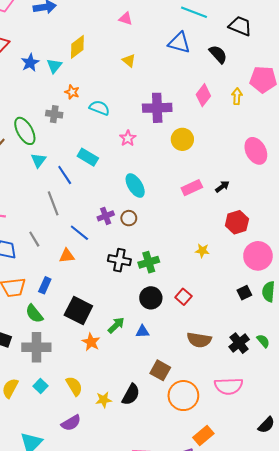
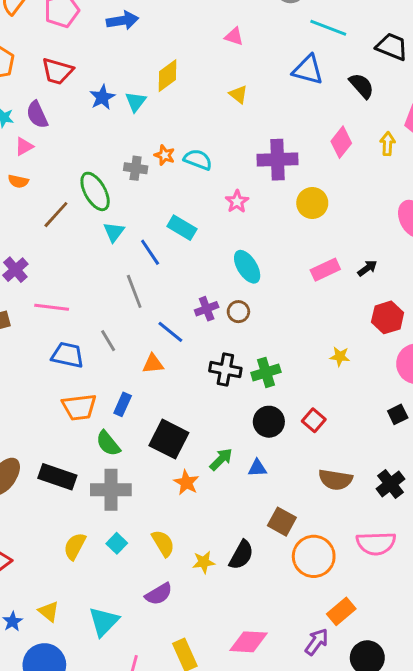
orange star: (72, 92) -> (165, 155), moved

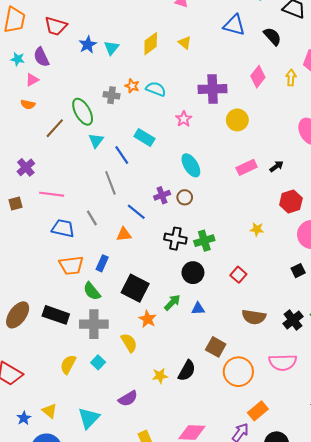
yellow diamond: (167, 76) -> (151, 44), moved
black circle: (269, 422) -> (193, 273), moved
yellow semicircle: (163, 543) -> (129, 343), moved

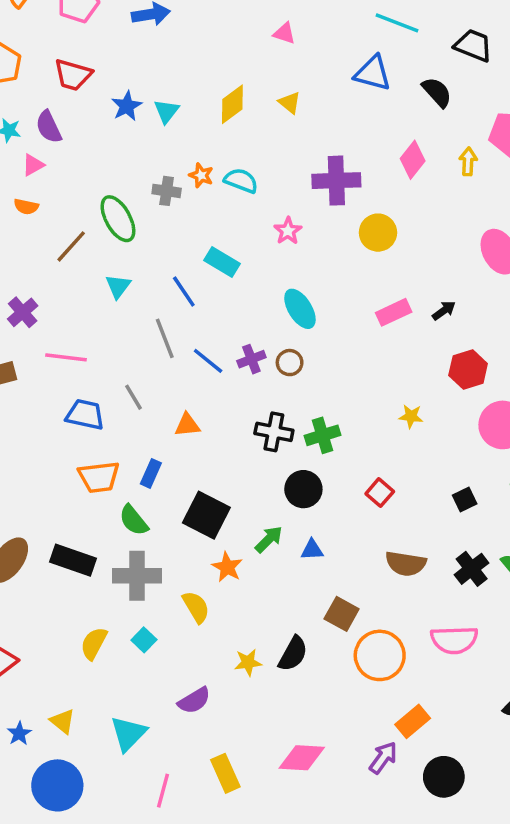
cyan triangle: (96, 141) -> (118, 286), moved
blue line: (136, 212) -> (208, 361), moved
black square: (298, 271) -> (465, 499), moved

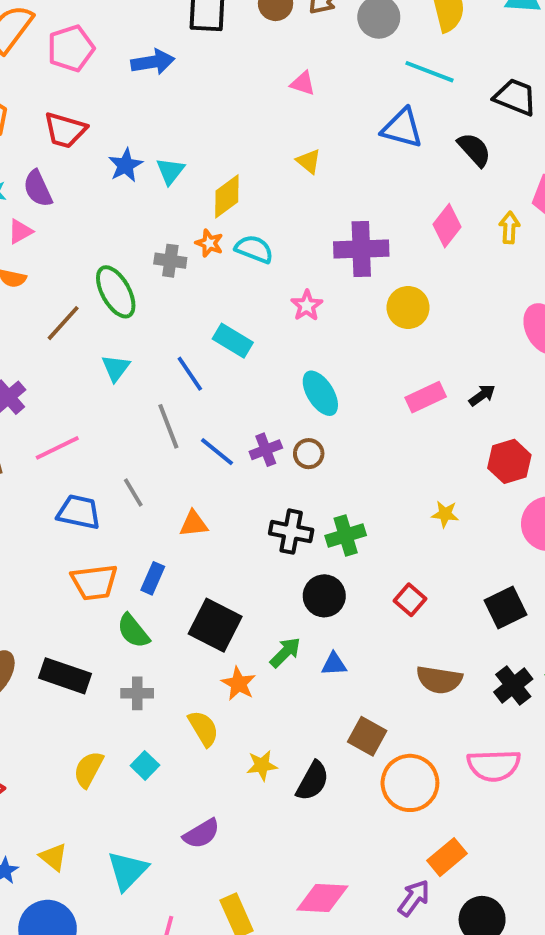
yellow diamond: (232, 104) -> (227, 196), moved
pink line: (66, 357) -> (57, 448), turned -33
black square: (465, 499) -> (505, 608), size x1.5
gray cross: (137, 576) -> (137, 693), size x0.6
yellow star: (248, 662) -> (262, 765), moved

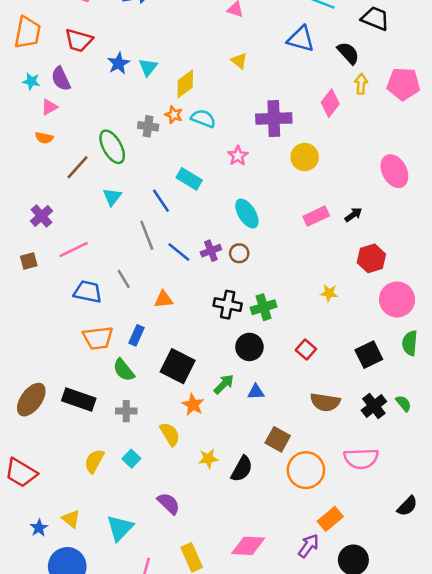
yellow arrow: (509, 228) -> (361, 84), moved
purple semicircle: (201, 834) -> (169, 503), turned -105

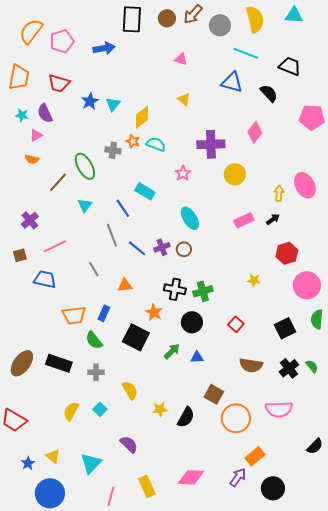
yellow arrow: (361, 84) -> (279, 193), moved
blue trapezoid: (88, 292) -> (45, 279), moved
orange star: (193, 405) -> (154, 312), moved

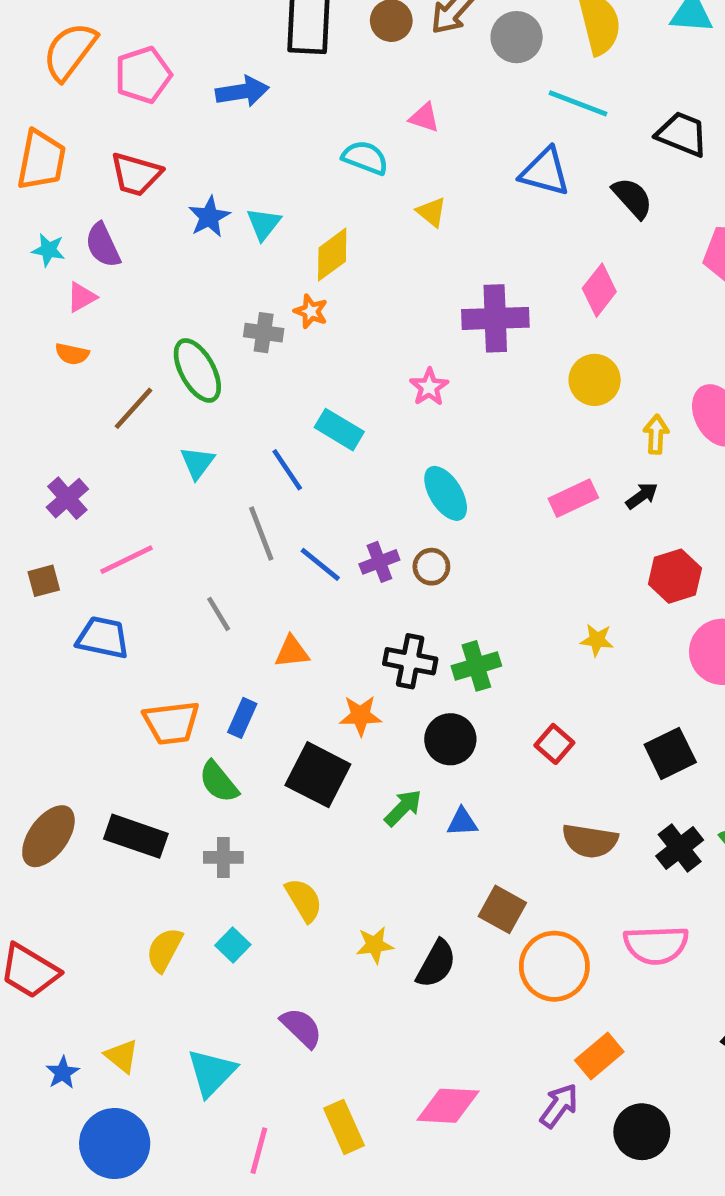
cyan semicircle: (156, 144) -> (365, 158), moved
yellow circle: (235, 174) -> (595, 380), moved
orange star: (154, 312) -> (361, 716), turned -30

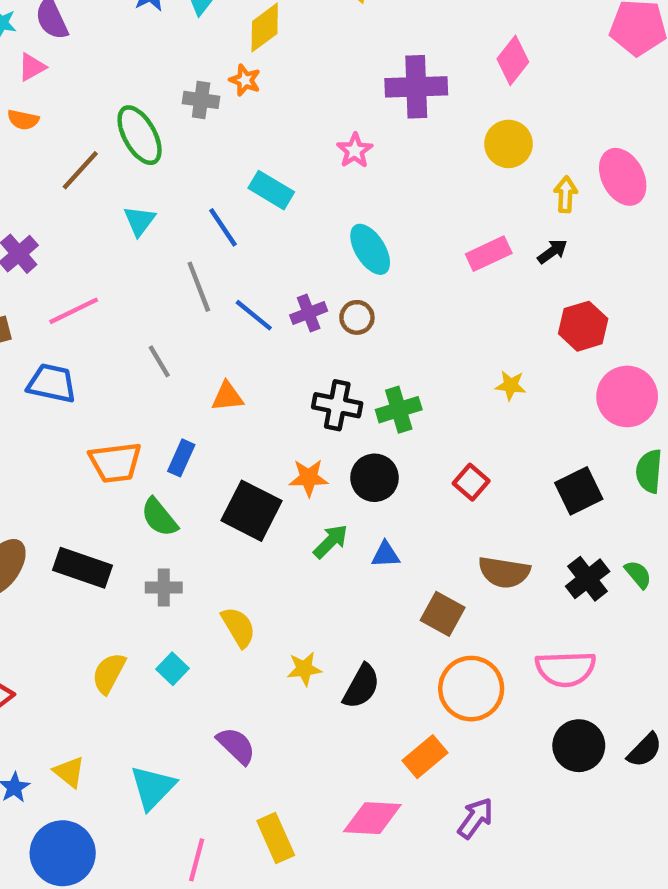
orange star: (361, 716) -> (309, 478), moved
brown square: (502, 909) -> (443, 614), moved
orange rectangle: (599, 1056) -> (425, 757), moved
black circle: (642, 1132) -> (579, 746), moved

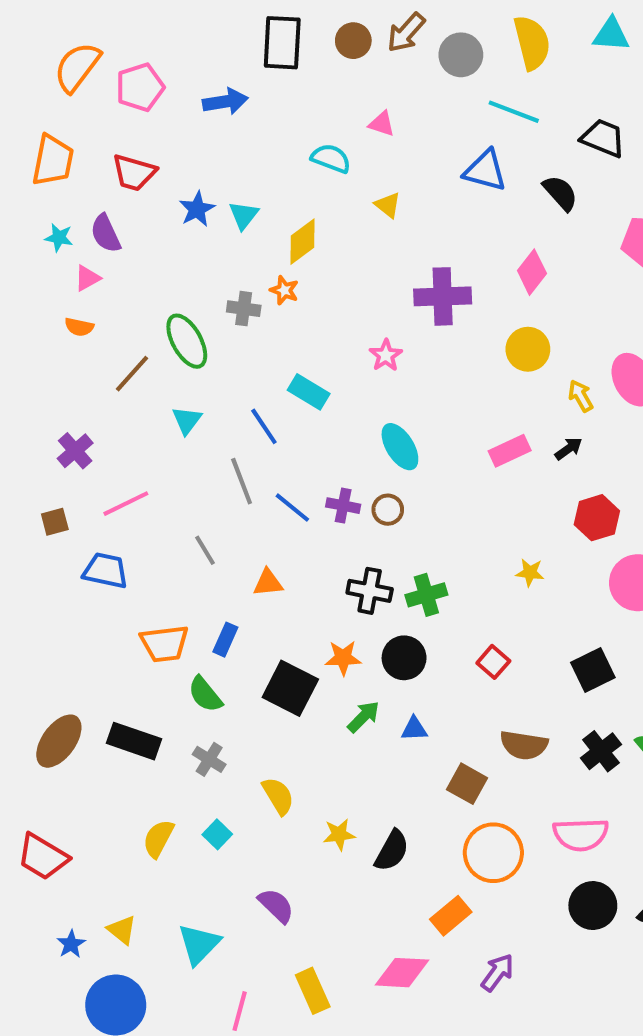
yellow arrow: (566, 194) -> (581, 396), turned -32
purple cross: (309, 313) -> (343, 506), turned 32
gray cross: (164, 588) -> (209, 759), turned 32

